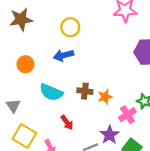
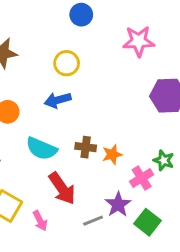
red arrow: (67, 123) -> (62, 188), size x1.6

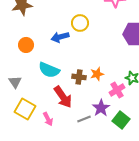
yellow circle: (67, 63) -> (80, 23), moved
brown cross: (86, 147) -> (79, 77), moved

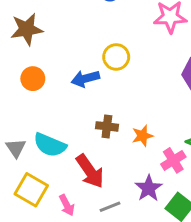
orange circle: (26, 45) -> (33, 79), moved
cyan semicircle: (49, 70) -> (50, 145), moved
brown cross: (79, 77) -> (107, 126), moved
gray line: (84, 119) -> (110, 207), moved

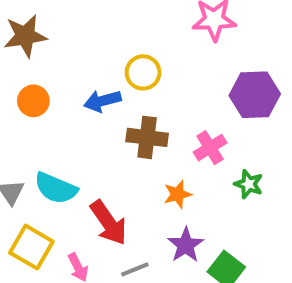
brown cross: (107, 126) -> (147, 137), moved, size x1.4
orange star: (142, 136) -> (178, 194), moved
pink cross: (173, 160) -> (210, 148), moved

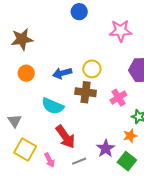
yellow circle: (143, 72) -> (92, 69), moved
cyan semicircle: (56, 188) -> (53, 106), moved
orange star: (178, 194) -> (130, 136), moved

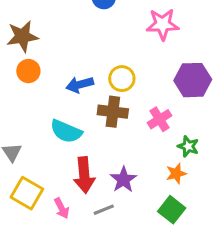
orange circle: (26, 73) -> (28, 71), moved
red arrow: (65, 137) -> (84, 175), turned 30
purple star: (106, 148) -> (123, 180), moved

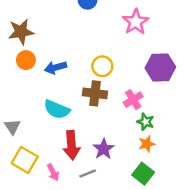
pink star: (163, 24) -> (136, 22), turned -30
blue arrow: (80, 85) -> (56, 67), moved
green star: (188, 146) -> (146, 122), moved

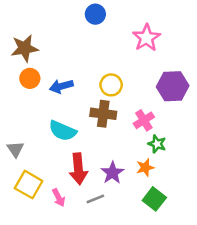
orange star: (147, 144) -> (145, 167), moved

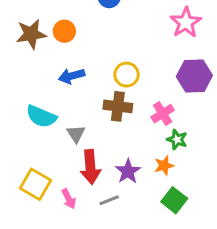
pink star: (146, 38) -> (186, 23), moved
orange circle: (30, 78) -> (64, 31), moved
cyan semicircle: (63, 131) -> (41, 116), moved
gray triangle: (15, 149) -> (76, 134), moved

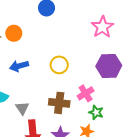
brown cross: (118, 106) -> (59, 103), moved

